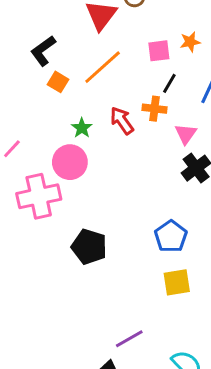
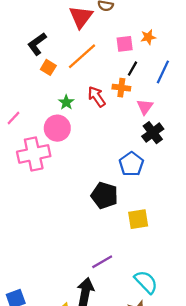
blue pentagon: (171, 236) -> (131, 164), moved
black pentagon: (89, 247) -> (104, 195), moved

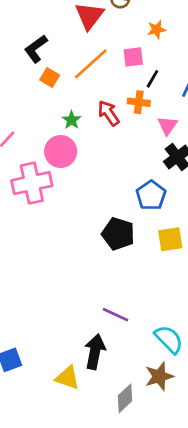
orange star: (148, 37) -> (157, 30), moved
pink square: (125, 44) -> (133, 57), moved
yellow square: (138, 219) -> (170, 239), moved
purple line: (102, 262) -> (115, 315), turned 55

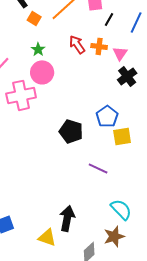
orange cross: (139, 102) -> (99, 46), moved
green star: (72, 120) -> (38, 49), moved
blue pentagon: (151, 195) -> (107, 116), moved
black pentagon: (118, 234) -> (71, 131), moved
purple line: (115, 315) -> (98, 168), moved

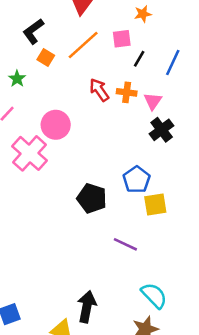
green star: (38, 49) -> (17, 79), moved
pink cross: (21, 95) -> (29, 153), turned -36

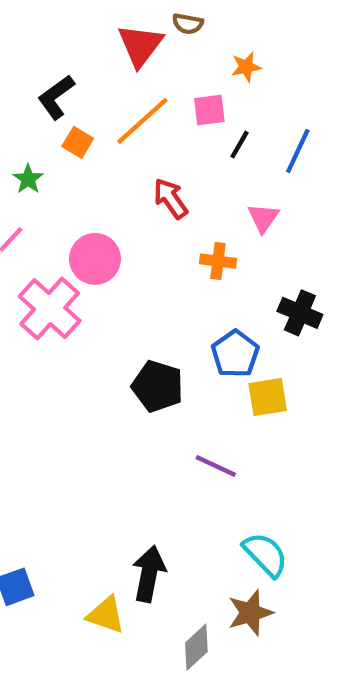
orange cross: (127, 92) -> (218, 261), moved
black cross: (162, 130) -> (300, 313), moved, turned -30

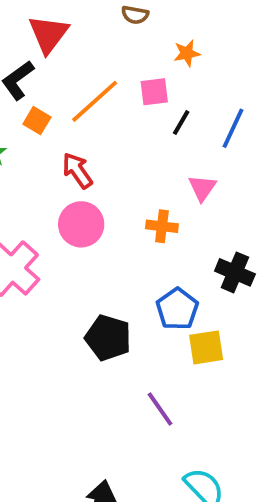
red triangle: (140, 45) -> (48, 34), moved
red arrow: (170, 198) -> (77, 171), moved
pink circle: (95, 259) -> (81, 224), moved
purple line: (216, 466) -> (160, 409), turned 30

